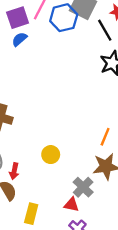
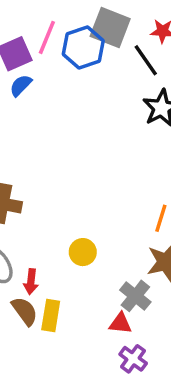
yellow rectangle: (31, 214) -> (51, 316), moved

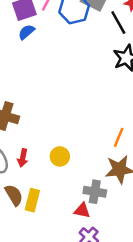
red arrow: (31, 282) -> (23, 158), moved
gray cross: (135, 296) -> (95, 192), turned -35

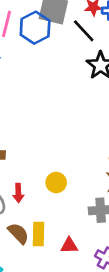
red triangle: (82, 210) -> (69, 246), moved

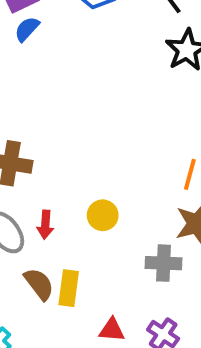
red triangle: (69, 246) -> (112, 330), moved

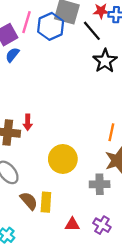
yellow circle: (103, 215) -> (63, 159), size x1.6
red arrow: (45, 225) -> (28, 122), moved

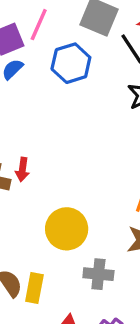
blue hexagon: (51, 26) -> (71, 63), moved
gray cross: (100, 184) -> (98, 274), moved

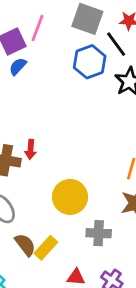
blue hexagon: (71, 63) -> (90, 62), moved
yellow rectangle: (34, 288) -> (46, 248), turned 35

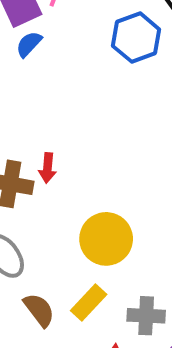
gray cross: (99, 233) -> (146, 316), moved
yellow rectangle: (46, 248) -> (89, 302), moved

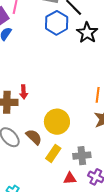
brown semicircle: (39, 310) -> (34, 137), moved

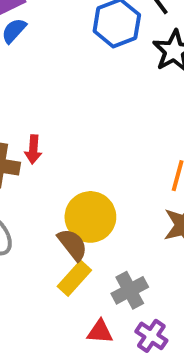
brown semicircle: (34, 137) -> (73, 245), moved
gray cross: (82, 156) -> (130, 290), turned -30

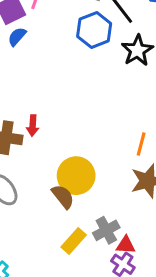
yellow rectangle: (74, 278) -> (74, 241), moved
red triangle: (100, 332) -> (126, 245), moved

